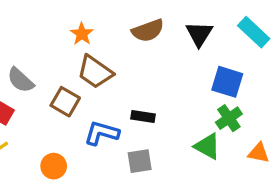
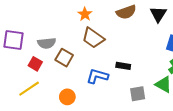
gray semicircle: (21, 80) -> (47, 43), turned -48
brown square: (65, 102) -> (64, 58), moved
gray square: (140, 161) -> (138, 94), moved

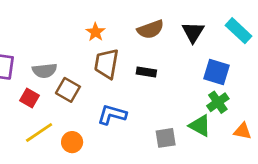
brown trapezoid: (93, 38) -> (106, 64), turned 65
black rectangle: (123, 66) -> (146, 72), moved
yellow line: (29, 89) -> (39, 132), moved

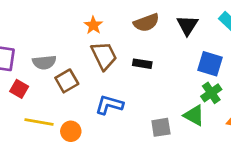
brown trapezoid: (106, 64) -> (104, 56), turned 144
brown square: (68, 90) -> (67, 81), turned 30
red square: (29, 98) -> (19, 89), moved
yellow line: (39, 132) -> (39, 122), turned 44

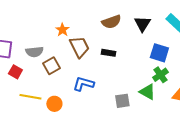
orange star: (93, 25) -> (62, 30), moved

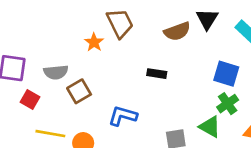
brown semicircle: (111, 22) -> (177, 31), moved
black triangle: (142, 24) -> (207, 19), moved
brown trapezoid: (79, 47) -> (120, 23), moved

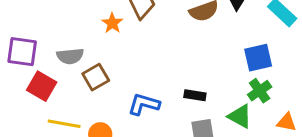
black rectangle: (157, 74) -> (195, 95), moved
blue square: (226, 74) -> (258, 58), turned -30
red square: (30, 99) -> (42, 86), size x1.4

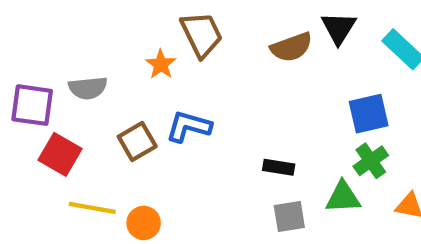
gray semicircle: (70, 56) -> (88, 88), moved
blue L-shape: (144, 104) -> (189, 127), moved
green triangle: (240, 116) -> (343, 197), turned -32

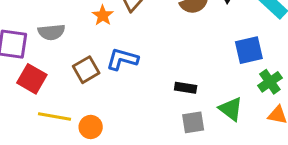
green cross: (371, 161) -> (270, 82), moved
green triangle: (343, 197) -> (231, 109), turned 40

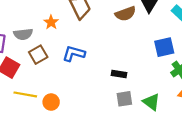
orange star: (103, 15) -> (51, 22), moved
brown square: (86, 70) -> (38, 55), moved
green triangle: (231, 109) -> (151, 102), moved

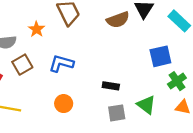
orange circle: (51, 102) -> (64, 104), moved
green triangle: (151, 102) -> (146, 105), moved

